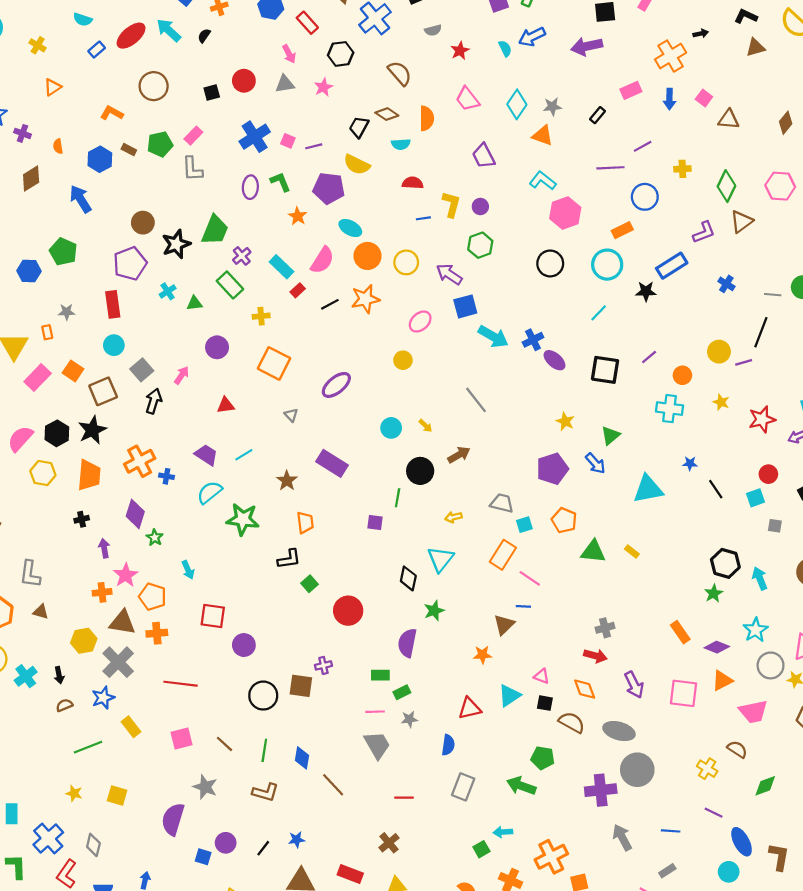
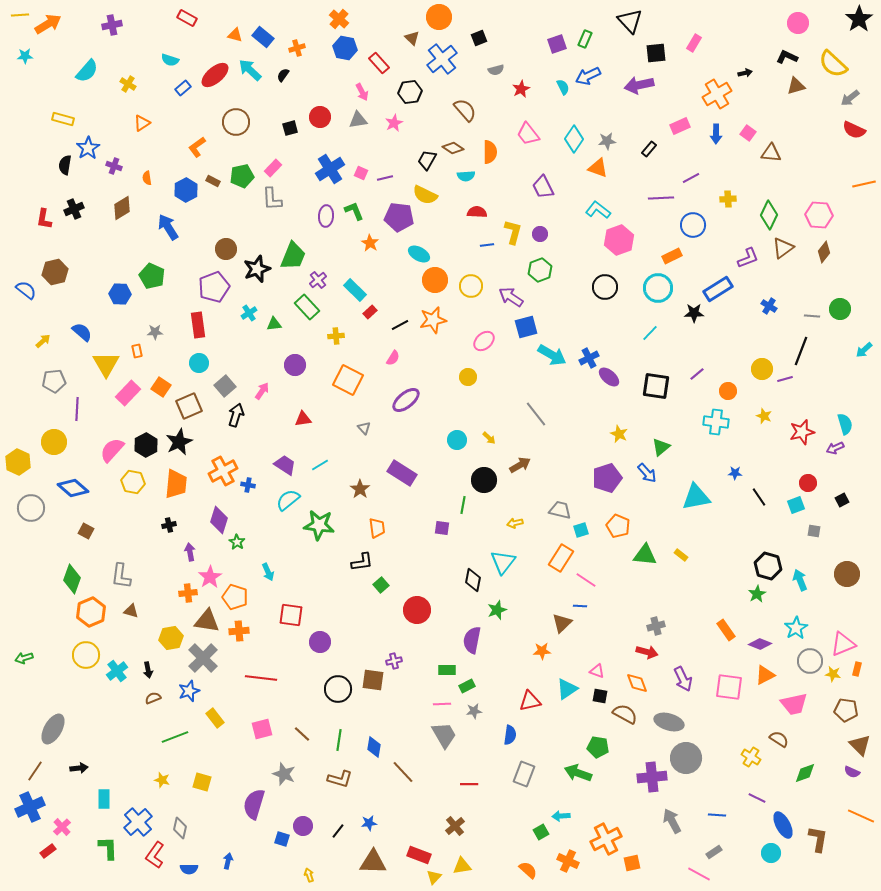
orange L-shape: (112, 113) -> (197, 147), turned -65
brown diamond: (786, 123) -> (824, 252), moved
pink semicircle: (322, 260) -> (393, 358), moved, size x0.6

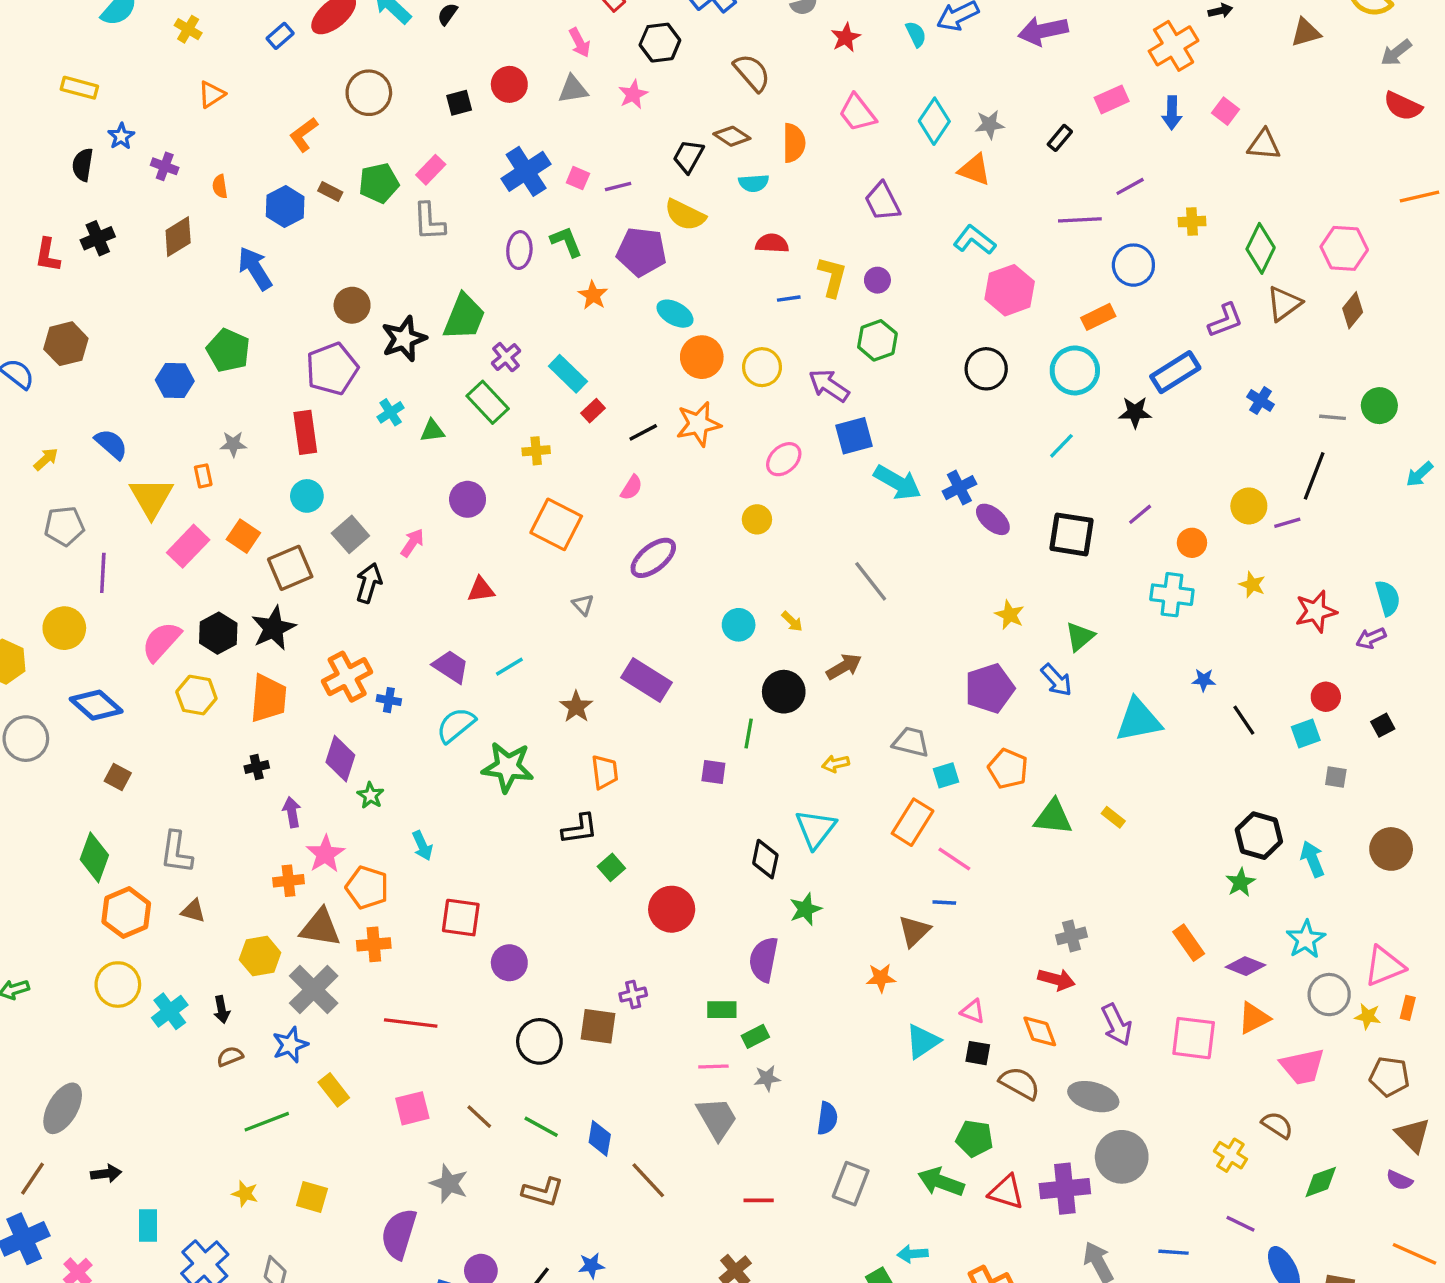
blue star: (88, 148) -> (121, 136), size x0.7
red triangle: (530, 701) -> (1006, 1192), moved, turned 30
green line: (339, 740) -> (541, 1127), turned -70

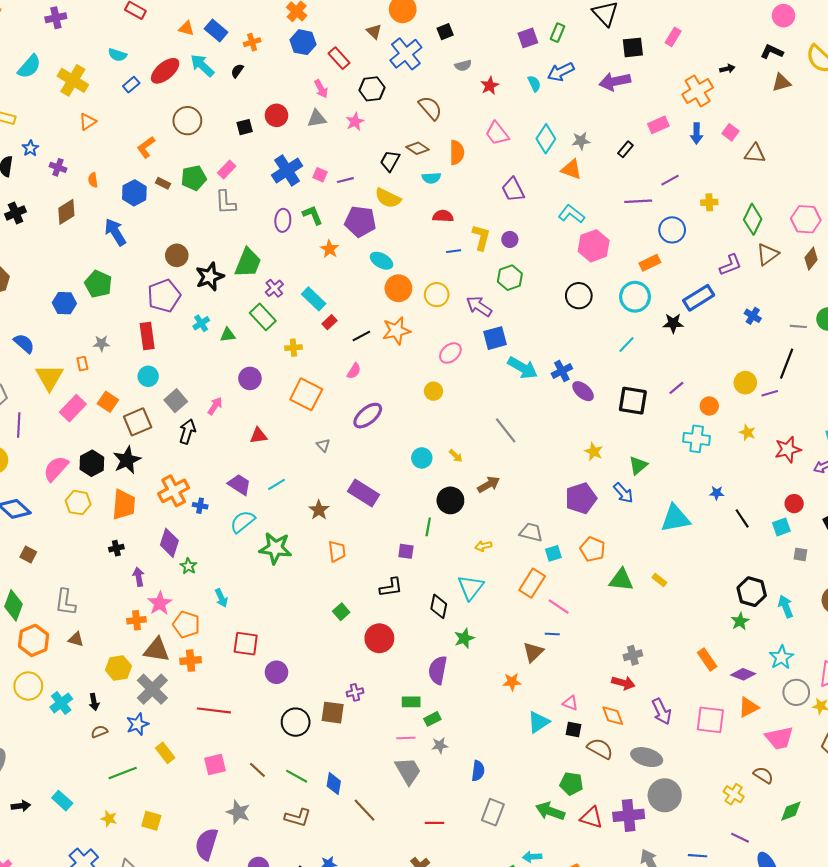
yellow cross: (188, 29) -> (73, 80), size x1.8
black L-shape: (580, 829) -> (391, 587), moved
cyan rectangle: (148, 1225) -> (62, 801), moved, turned -48

